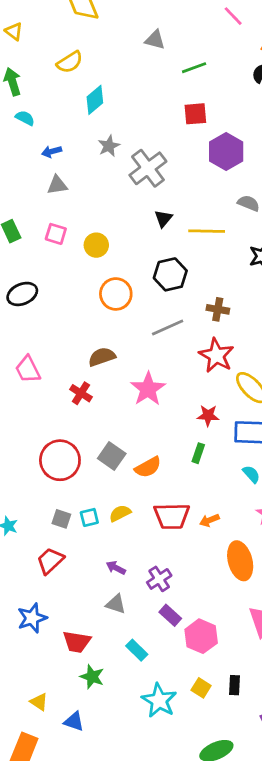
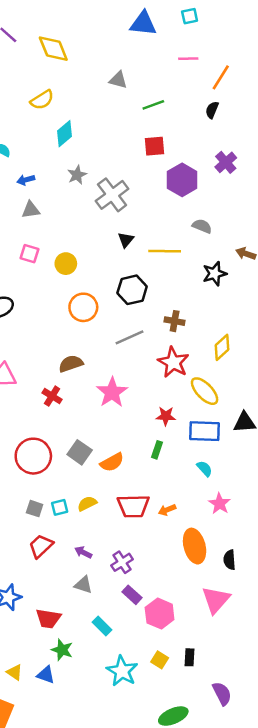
pink line: (233, 16) -> (188, 59), turned -48
red trapezoid: (50, 561) -> (41, 546), moved
blue triangle: (74, 721) -> (46, 675), moved

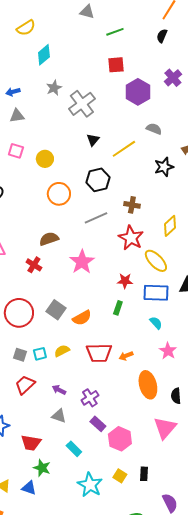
yellow line: (165, 251) -> (124, 149), turned -35

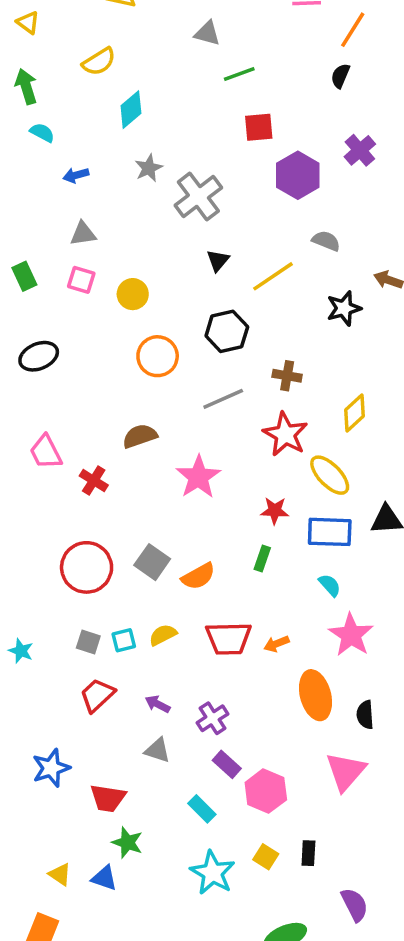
green line: (115, 32) -> (239, 74), moved
gray triangle: (17, 116) -> (83, 234), moved
red cross: (34, 265) -> (94, 480), moved
pink star: (168, 351) -> (351, 635), size x1.4
cyan rectangle: (74, 449) -> (202, 809), moved

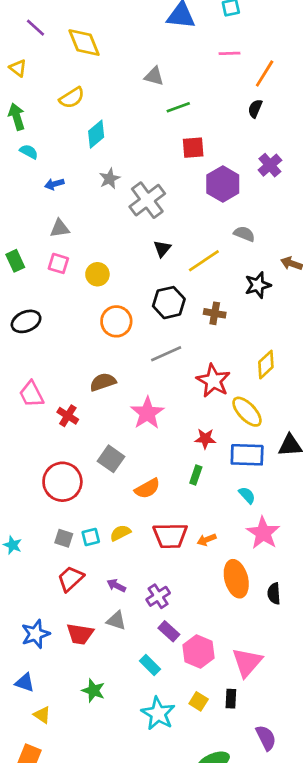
brown cross: (287, 376) -> (215, 313), moved
gray square: (152, 562) -> (111, 459), moved
pink triangle: (346, 772) -> (247, 662), moved
red trapezoid: (108, 798) -> (80, 634), moved
blue triangle: (104, 878) -> (25, 682), moved

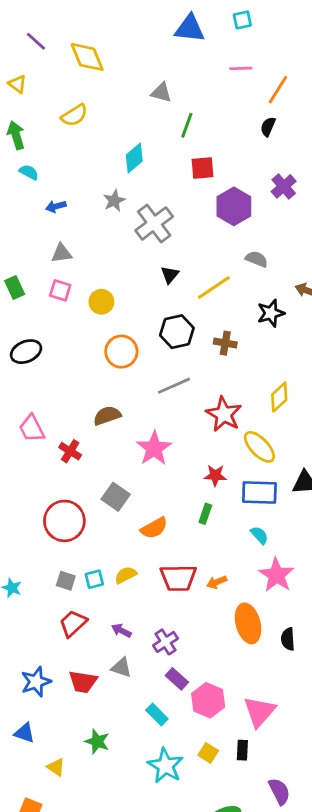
green line: (178, 107) -> (187, 125), turned -50
cyan diamond: (96, 134) -> (134, 158), moved
yellow triangle: (42, 715) -> (56, 767), moved

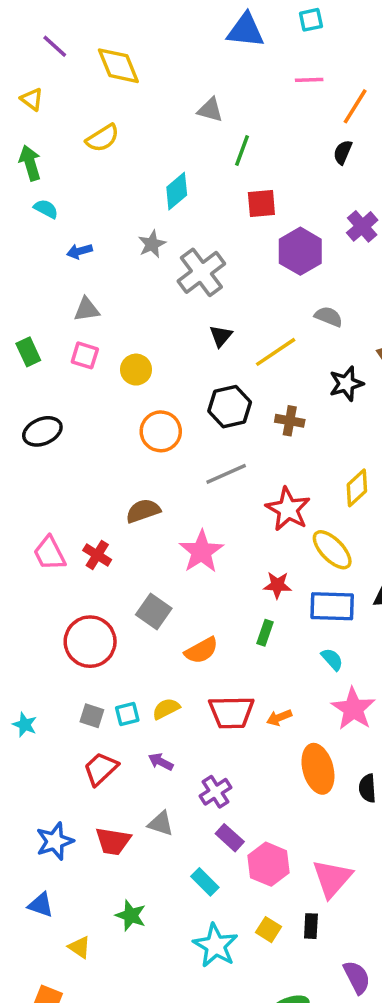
pink trapezoid: (32, 428) -> (49, 553), moved
purple arrow: (121, 631) -> (161, 762), moved

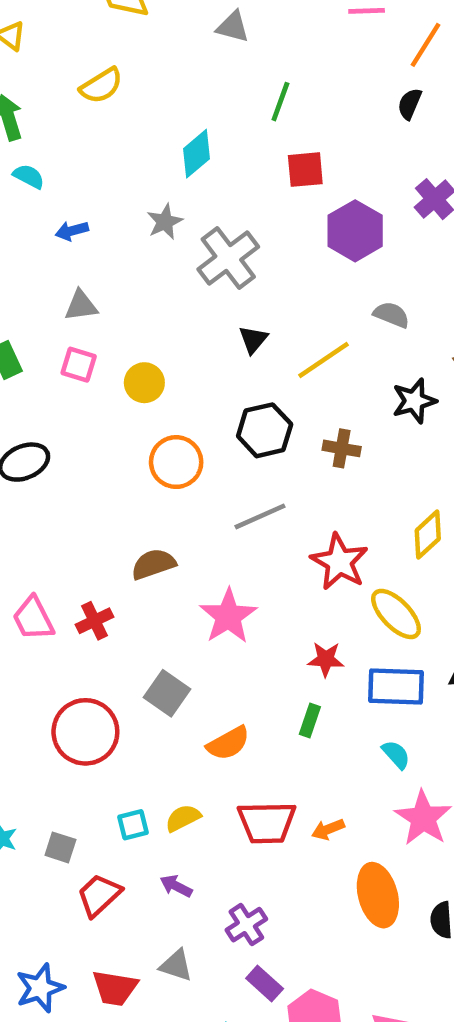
gray triangle: (210, 110) -> (233, 27), moved
red cross: (97, 555) -> (94, 621), turned 32
gray square: (92, 716) -> (60, 847), moved

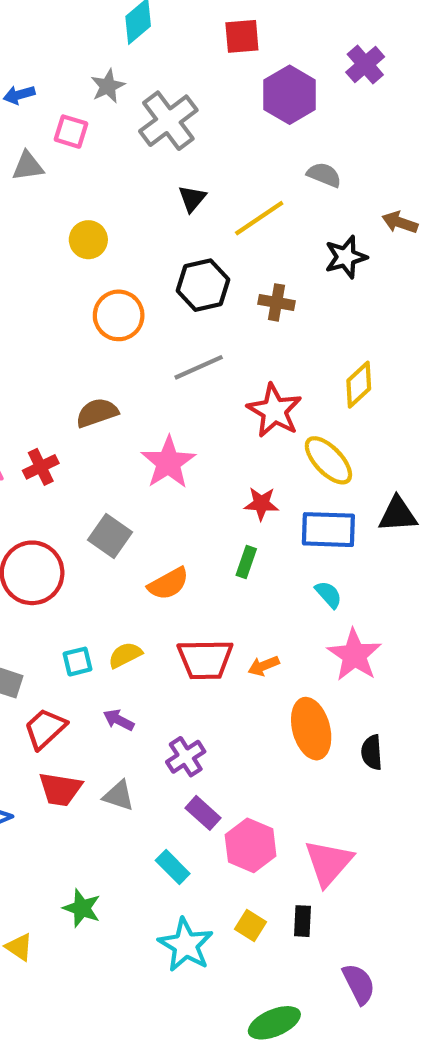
pink square: (79, 365) -> (71, 132), moved
red trapezoid: (115, 988) -> (60, 789), moved

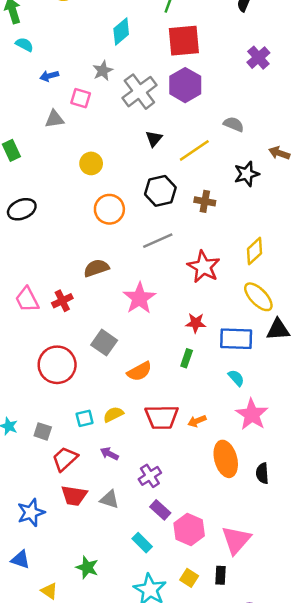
red square: (242, 36) -> (184, 41), size x1.5
purple hexagon: (290, 95) -> (185, 85), moved
yellow ellipse: (328, 460) -> (258, 297), moved

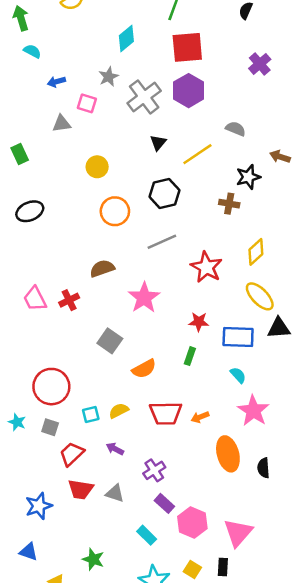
brown cross: (205, 201) -> (229, 204), moved
red circle: (57, 365) -> (51, 387), moved

